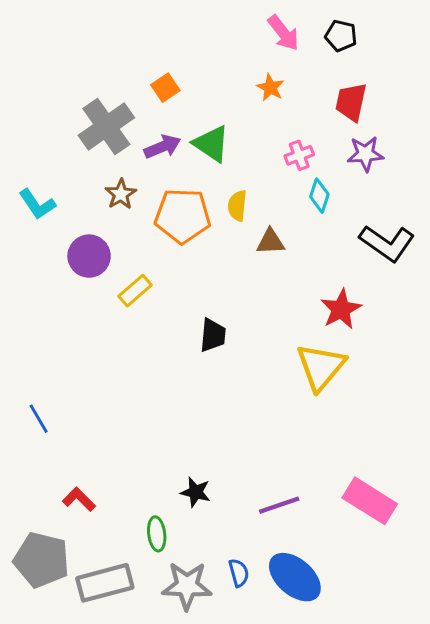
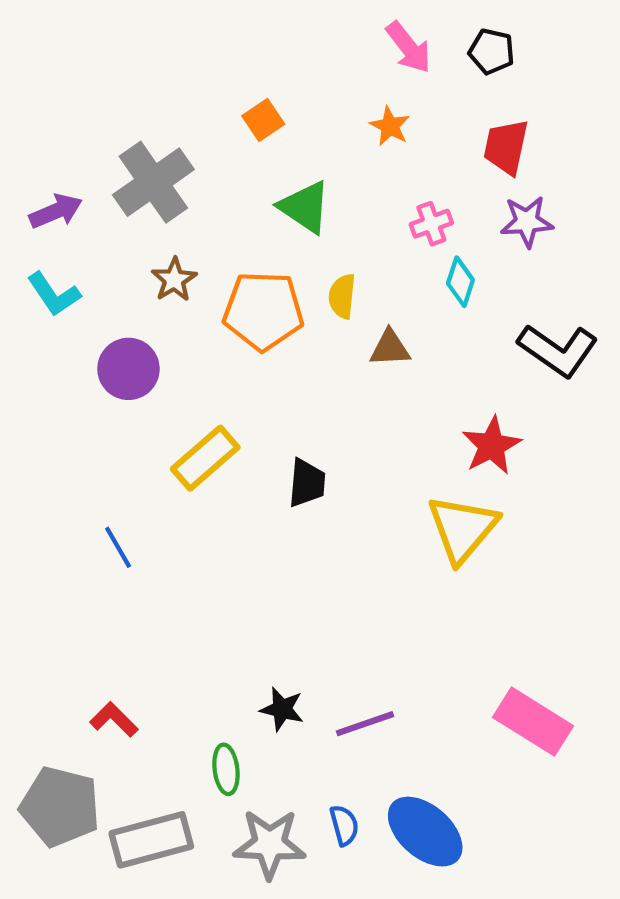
orange square: (165, 88) -> (263, 120), moved
purple arrow: (162, 147) -> (56, 211), moved
yellow rectangle: (135, 291) -> (205, 458), moved, size x1.4
blue line: (39, 419) -> (118, 547), moved
purple line: (279, 505) -> (365, 724), moved

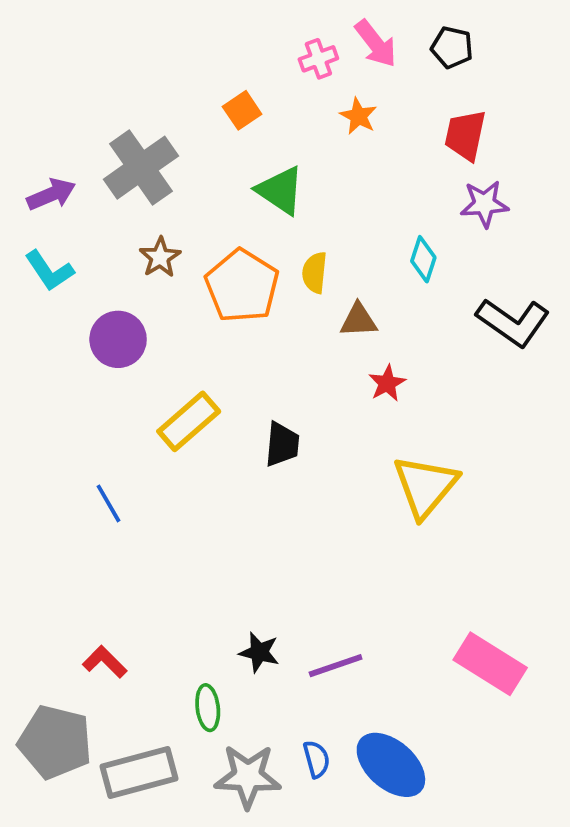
pink cross: (431, 224) -> (318, 59), moved
orange pentagon: (263, 311) -> (242, 286), turned 30
red star: (492, 446) -> (387, 383), moved, size x0.7

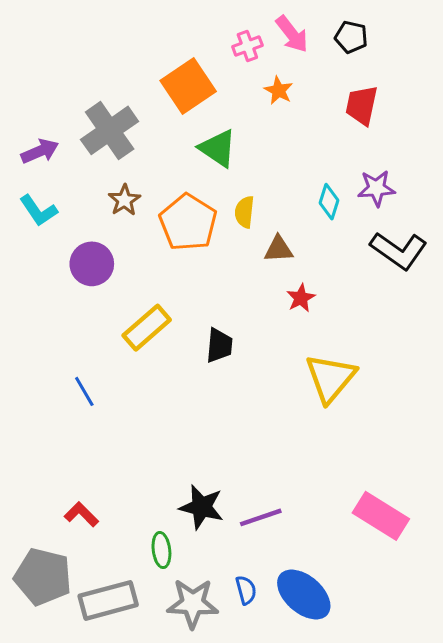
orange square: (242, 110) -> (188, 86), size x1.8
purple star: (484, 204) -> (376, 188), moved
black star: (259, 652) -> (201, 507), size x1.4

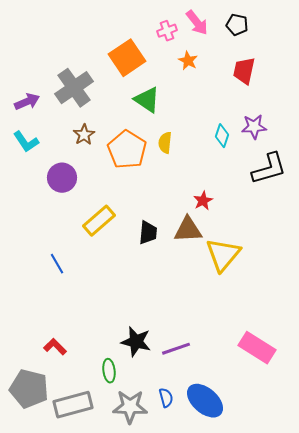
brown triangle: (279, 249) -> (188, 230), moved, size x1.4
black L-shape: (399, 251) -> (269, 169), turned -51

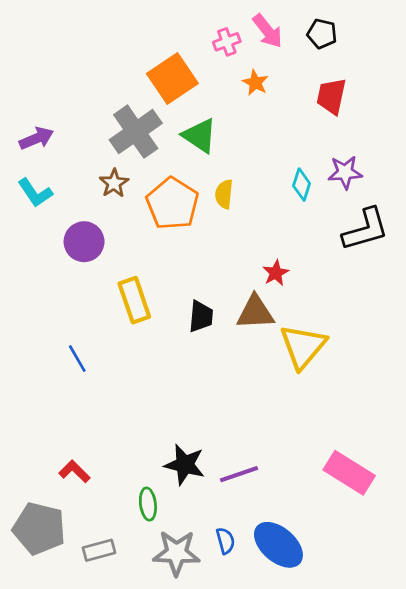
gray cross: (74, 88) -> (136, 132), moved
yellow rectangle: (99, 221) -> (134, 300), turned -68
gray rectangle: (73, 405) -> (99, 550), size x0.6

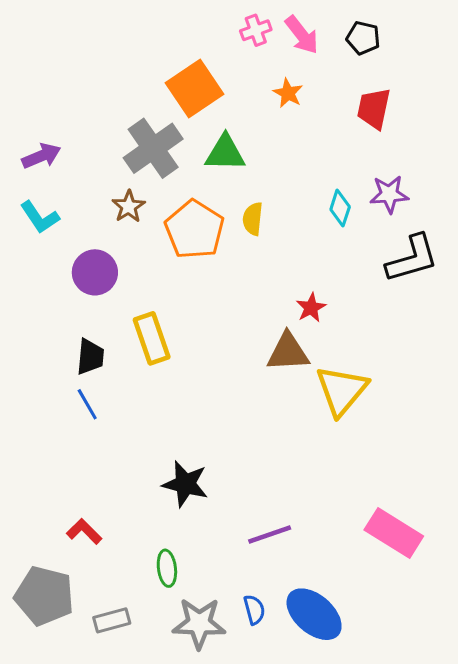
pink cross: (227, 42) -> (256, 30), moved
green triangle: (200, 136) -> (225, 153), turned -33
black trapezoid: (201, 316) -> (90, 357), moved
black star: (185, 465) -> (185, 484), moved

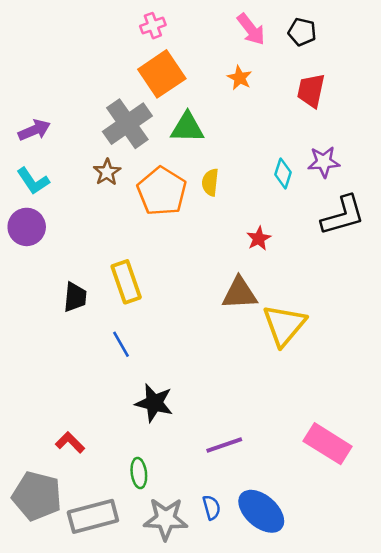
pink cross: (256, 30) -> (153, 26), moved
purple circle: (95, 272) -> (27, 227), moved
red star: (311, 308) -> (259, 238), moved
blue line: (87, 404) -> (121, 344), moved
gray rectangle: (112, 620) -> (93, 516), size x1.6

